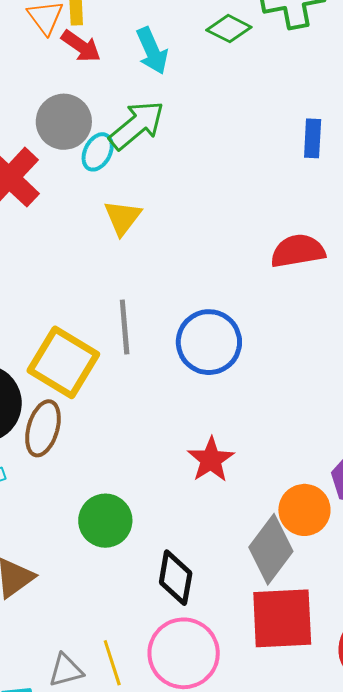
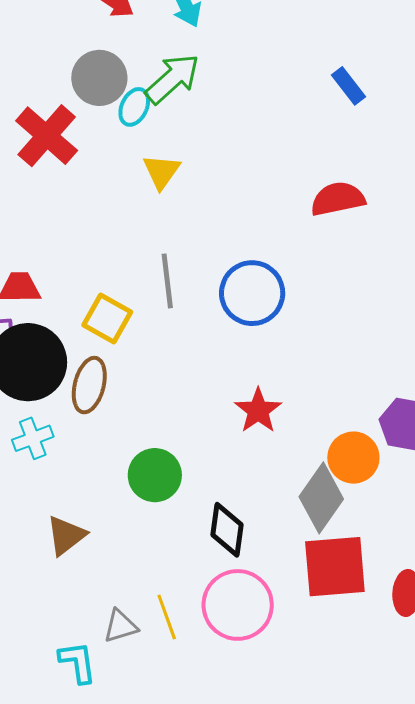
blue rectangle: (313, 138) -> (349, 86), turned -39
yellow square: (63, 362) -> (107, 319), size x0.7

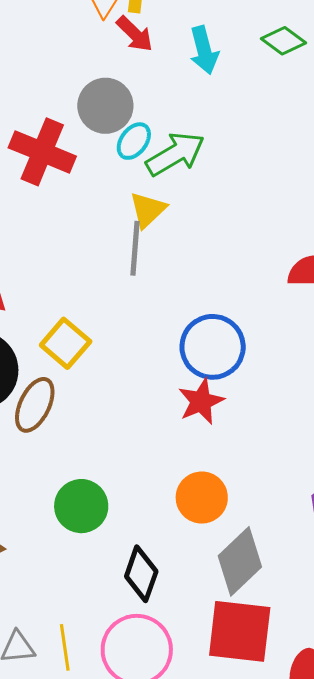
green arrow: (172, 79) -> (175, 154), moved
red cross: (47, 136) -> (42, 152), turned -30
gray line: (167, 281) -> (135, 248), moved
red star: (258, 411) -> (201, 401), moved
orange circle: (353, 458) -> (202, 498), moved

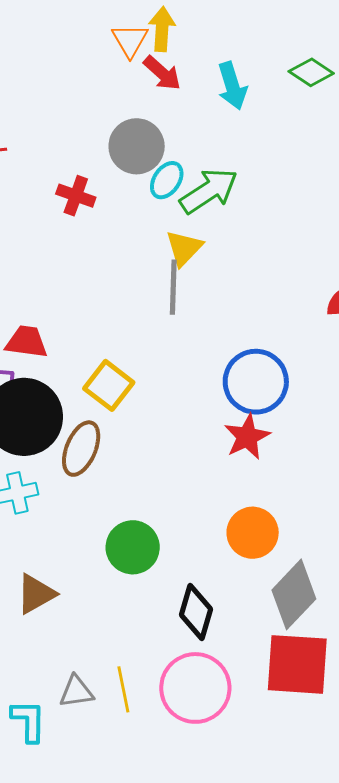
red cross: (42, 152) -> (76, 196), size x0.6

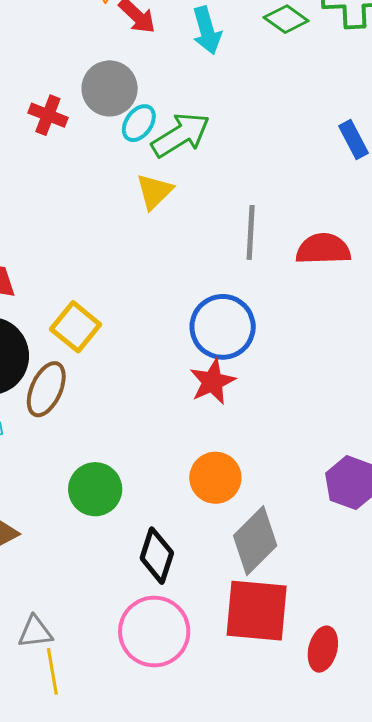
red cross: (76, 196) -> (48, 115), moved
gray line: (173, 287) -> (251, 232), moved
yellow line: (123, 689) -> (52, 671), moved

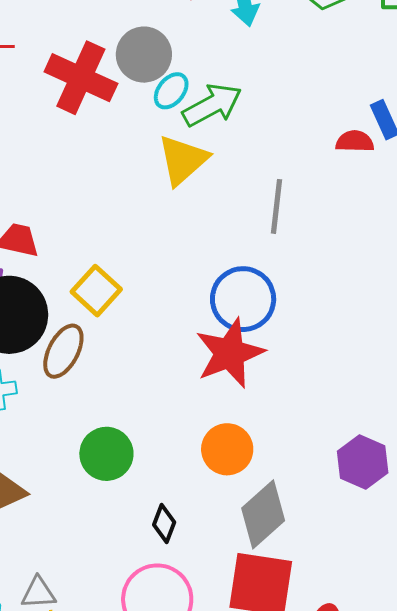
red cross: (48, 115) -> (81, 78), size x1.8
yellow triangle: (154, 191) -> (183, 160), size x1.4
red semicircle: (323, 249) -> (355, 141), moved, size x0.7
red star: (212, 382) -> (230, 353), size x1.5
black diamond: (157, 556) -> (164, 524), size x0.7

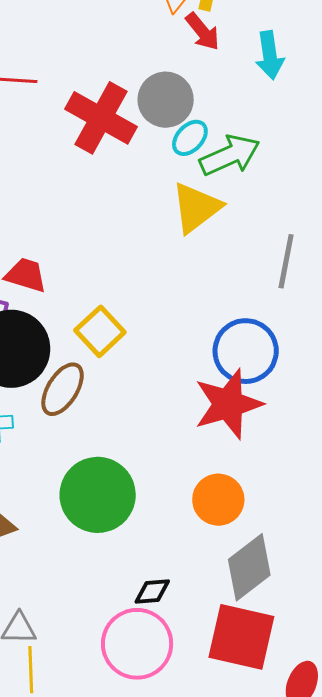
green circle: (106, 454) -> (98, 495), size x1.4
black diamond: (164, 524) -> (152, 592), moved, turned 60

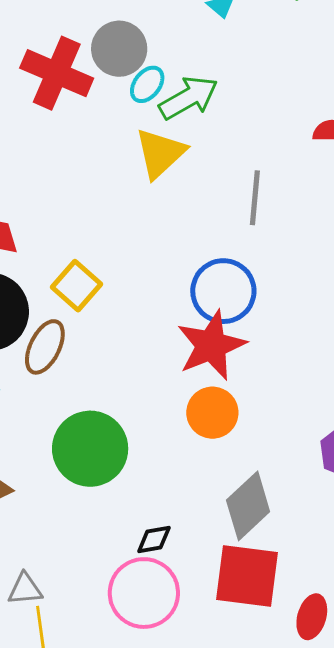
orange circle: (218, 500) -> (212, 413), moved

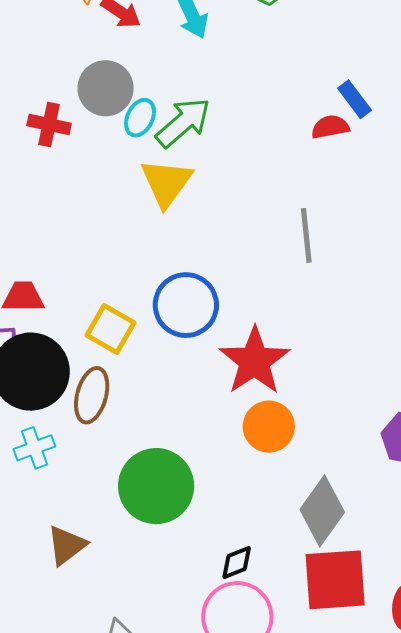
red cross: (57, 73) -> (49, 125), size x0.6
gray line: (255, 198) -> (306, 235), moved
blue circle: (223, 291) -> (186, 305), moved

